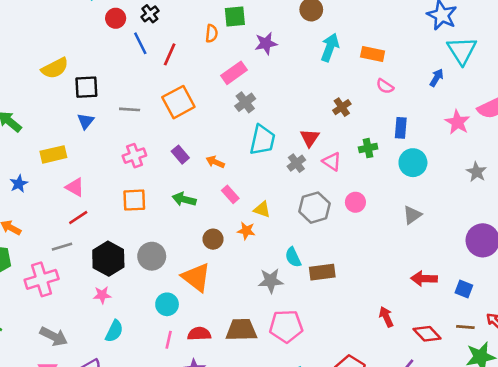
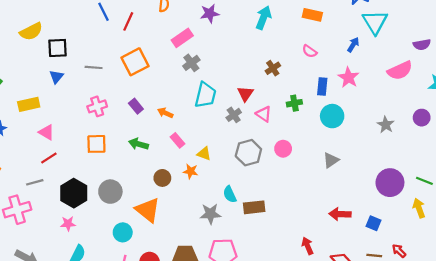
orange rectangle: (373, 54) -> (312, 15), moved
pink star: (457, 122) -> (348, 78), moved

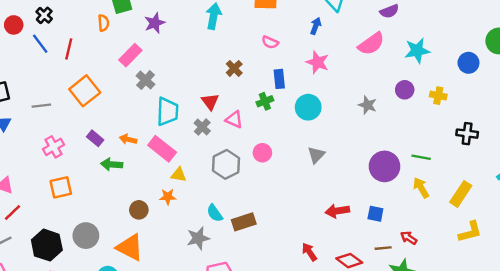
blue rectangle: (322, 87) -> (279, 79), moved
pink rectangle: (177, 140) -> (162, 149), moved, size x1.6
green arrow: (138, 144) -> (112, 164), moved

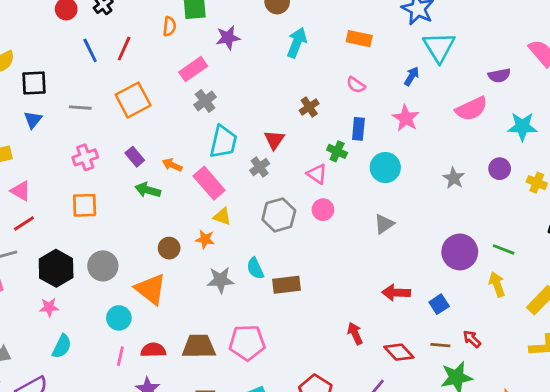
blue line: (40, 44) -> (90, 50), moved
green cross: (265, 101) -> (337, 151), turned 35
pink triangle: (234, 120) -> (317, 174), moved
blue square: (375, 214) -> (439, 304), turned 35
gray star: (198, 238) -> (220, 280), moved

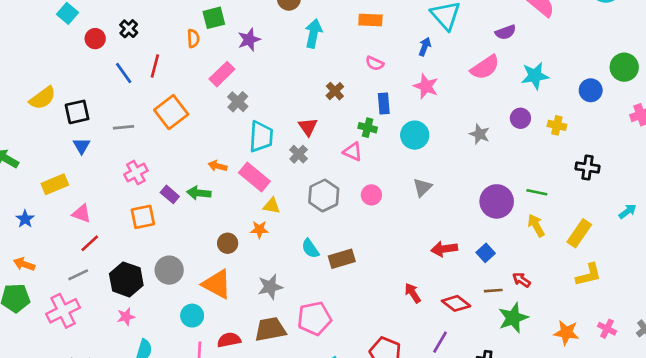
purple rectangle: (135, 157) -> (170, 194), moved
pink circle: (323, 210) -> (371, 195), moved
gray star: (220, 280) -> (270, 287), moved

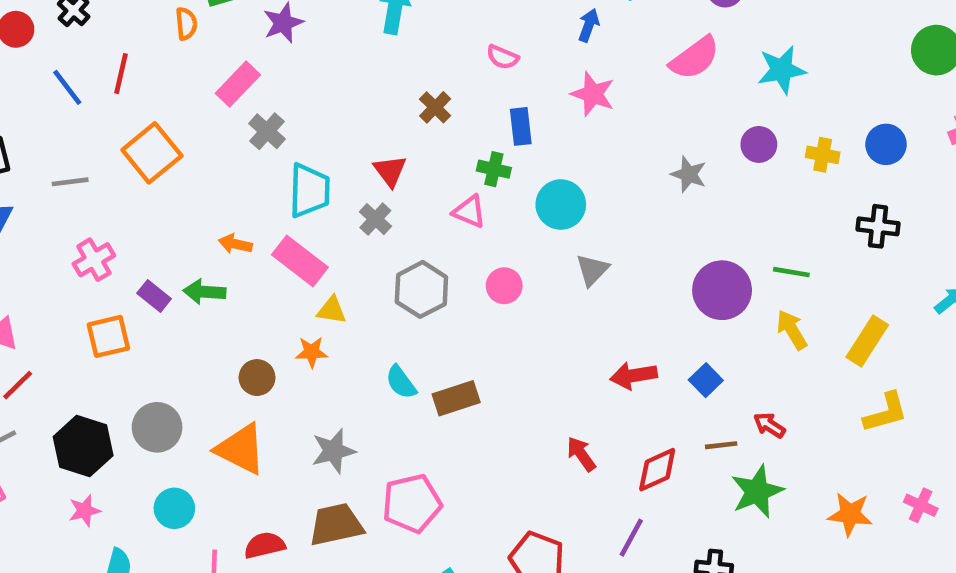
blue circle: (591, 90) -> (886, 144), moved
cyan circle: (415, 135) -> (561, 205), moved
red diamond: (456, 303) -> (657, 470), turned -60
cyan circle: (192, 316) -> (174, 508), moved

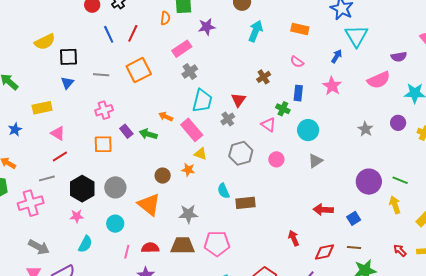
red arrow: (769, 425) -> (400, 251), moved

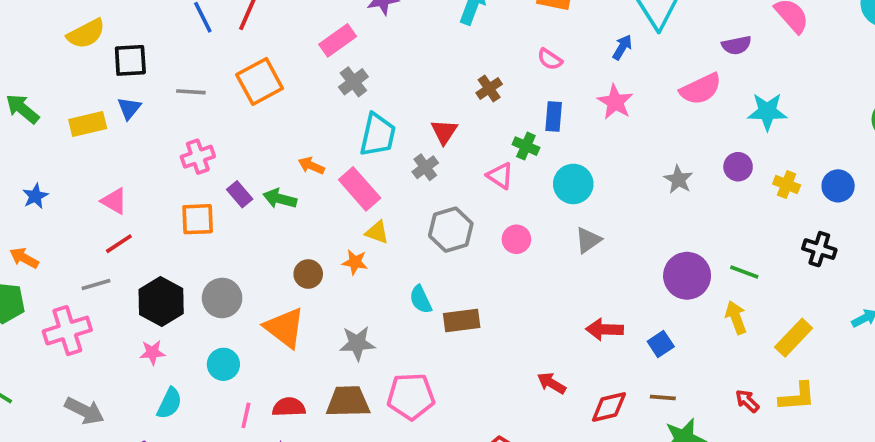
yellow rectangle: (42, 108) -> (88, 124), moved
red arrow: (294, 238) -> (552, 383), turned -35

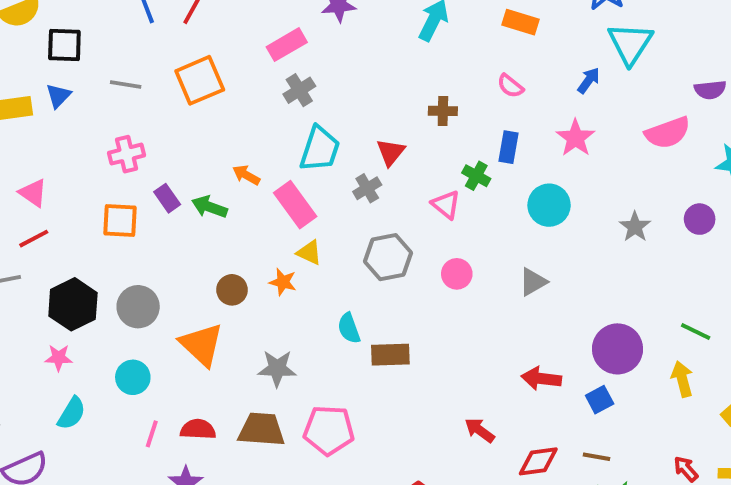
brown cross: (489, 89) -> (443, 111), turned 30
cyan circle: (573, 184) -> (549, 205), moved
purple circle: (687, 276) -> (618, 349), moved

